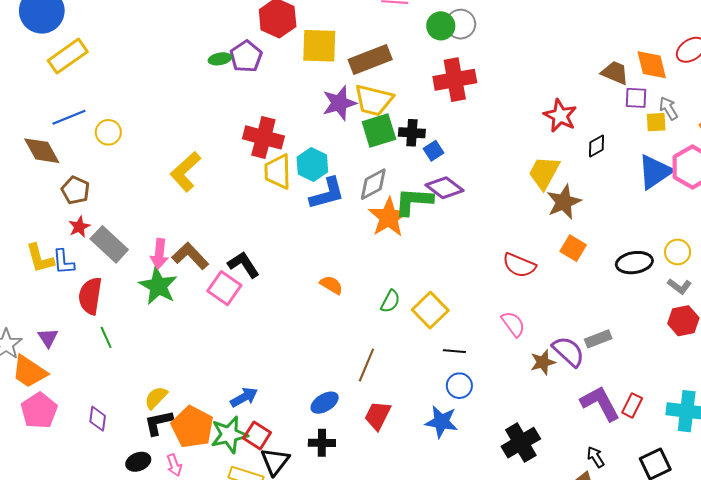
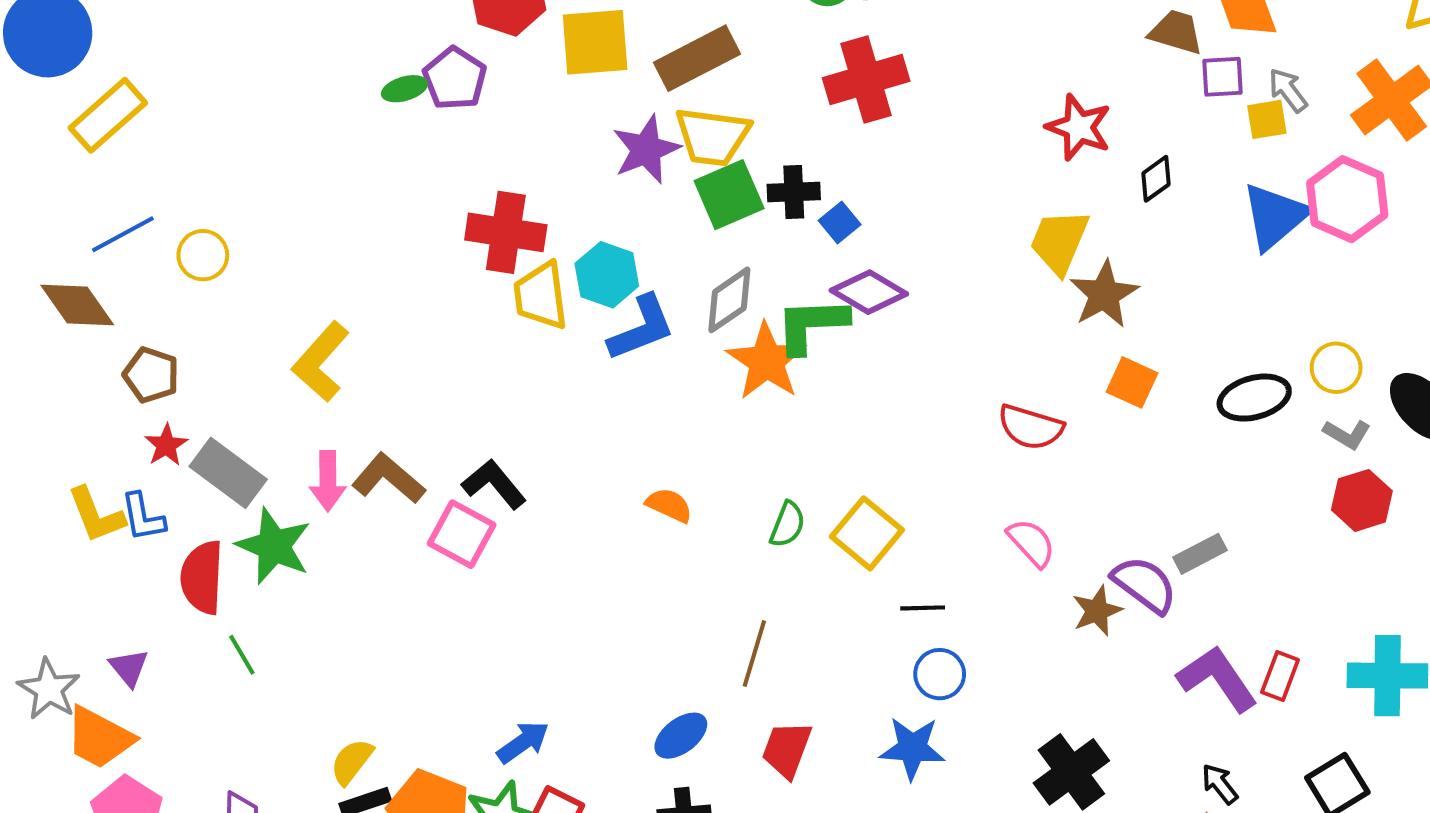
yellow L-shape: (185, 172) -> (321, 362), moved
green star: (158, 286) -> (274, 546), moved

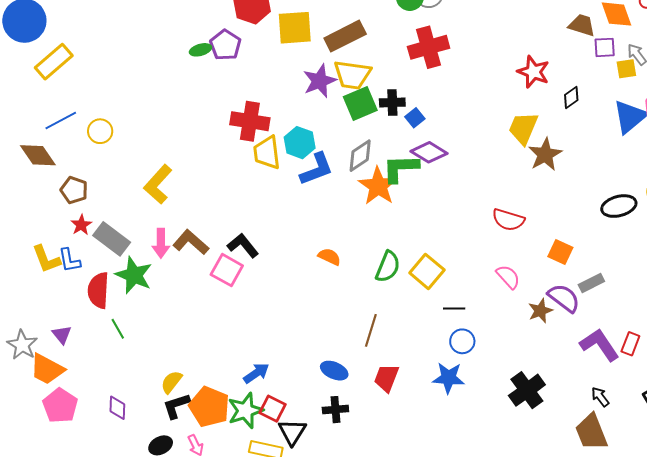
orange square: (1132, 382) -> (560, 252), moved
green semicircle: (787, 524) -> (388, 267), size x1.4
blue ellipse: (681, 736) -> (334, 371), turned 60

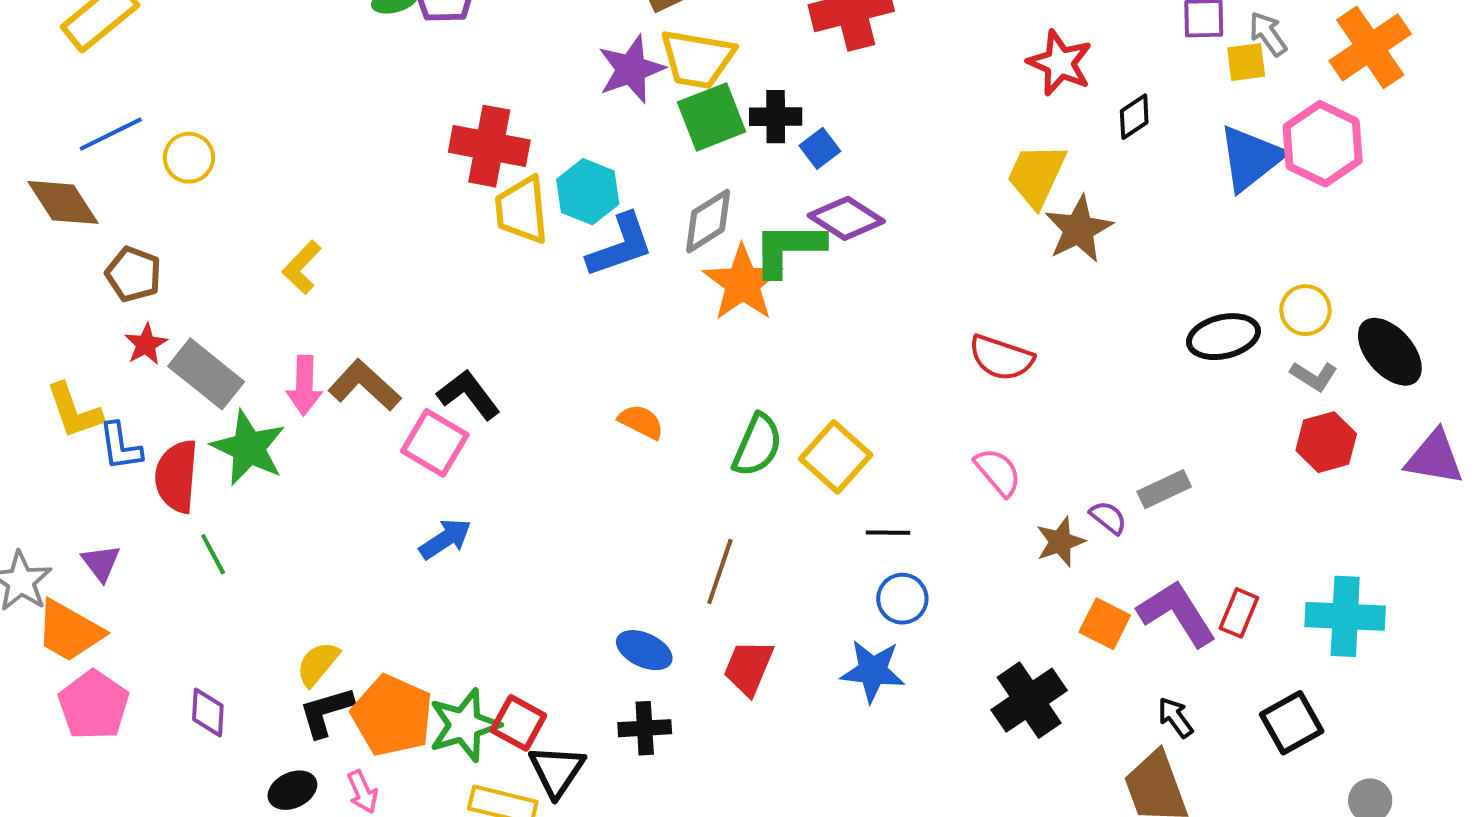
yellow L-shape: (158, 184) -> (302, 267), size x0.7
orange square: (560, 252) -> (1105, 624), moved
blue L-shape: (69, 260) -> (120, 447), moved
purple semicircle: (564, 298) -> (1108, 517), size x0.6
blue arrow: (256, 373) -> (445, 539), moved

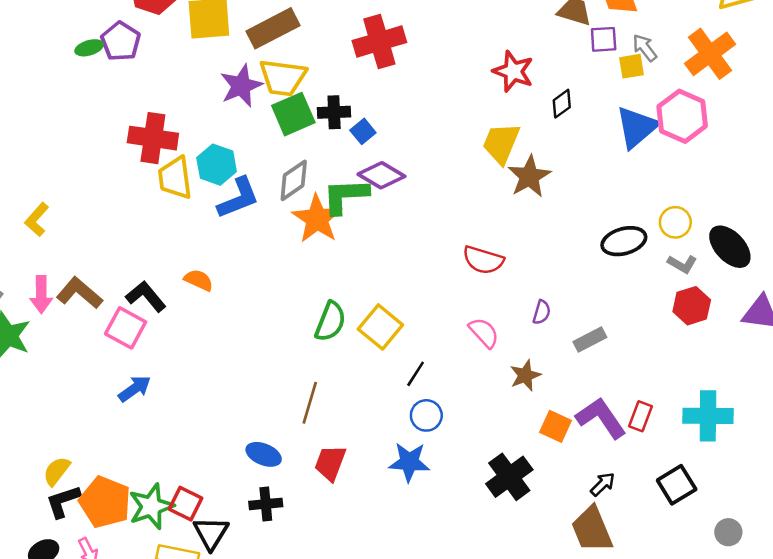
orange semicircle: (641, 422) -> (199, 280), moved
purple semicircle: (1108, 517) -> (542, 312), moved, turned 70
black line: (888, 533) -> (416, 374), turned -56
black arrow: (1175, 717) -> (603, 484), turned 84

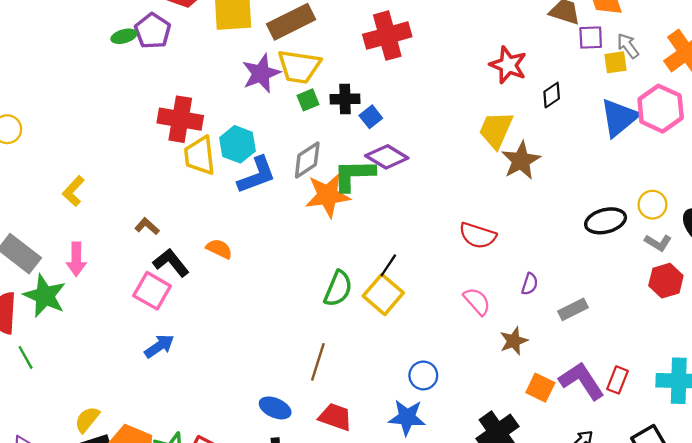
green square: (293, 114) -> (308, 100), size x0.6
orange star: (317, 219) -> (328, 195), turned 30
brown L-shape: (79, 293) -> (147, 226), moved, size x0.6
black line: (416, 374) -> (388, 265), moved
red trapezoid: (330, 463) -> (335, 417), turned 88

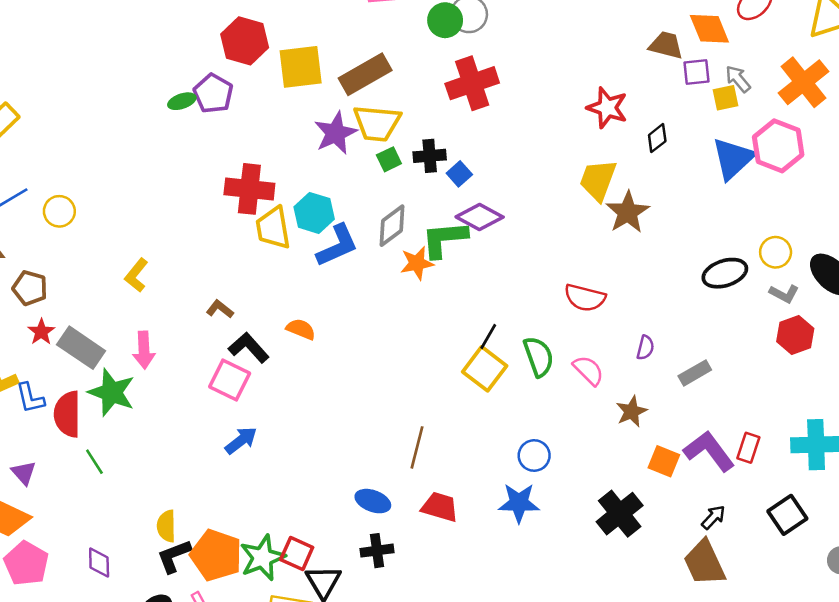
orange star: (328, 195) -> (417, 263), size x0.7
green semicircle: (338, 289) -> (539, 357), moved, turned -39
yellow semicircle: (87, 419) -> (166, 526), turned -36

